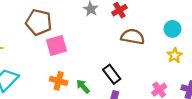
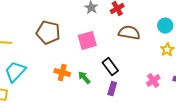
brown pentagon: (39, 22) -> (48, 33), moved
pink square: (56, 45) -> (87, 41), moved

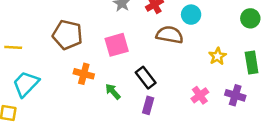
cyan circle: (165, 26) -> (191, 15), moved
orange cross: (62, 73) -> (84, 74), moved

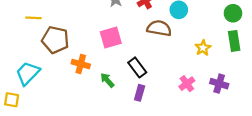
brown pentagon: (67, 35) -> (55, 40), moved
yellow line: (13, 47) -> (33, 18), moved
green rectangle: (252, 62) -> (234, 41), moved

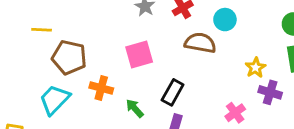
black rectangle: (137, 67) -> (173, 92), turned 66
cyan trapezoid: (28, 73) -> (55, 100), moved
purple cross: (219, 84) -> (270, 92), moved

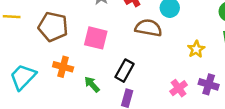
pink square: (139, 54) -> (96, 38), turned 30
brown pentagon: (69, 57) -> (53, 27), moved
purple cross: (270, 92) -> (209, 84), moved

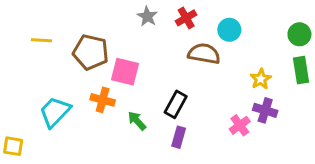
pink square: (96, 38) -> (125, 72), moved
purple cross: (209, 84) -> (265, 110), moved

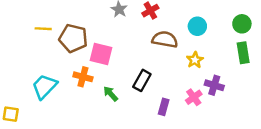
cyan circle: (229, 30) -> (197, 26), moved
yellow line: (41, 40) -> (43, 29), moved
yellow star: (261, 79) -> (195, 60), moved
purple rectangle: (179, 137) -> (164, 107), moved

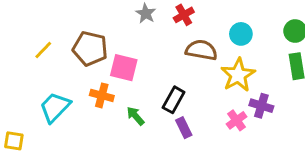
yellow line: (43, 29) -> (43, 50), moved, turned -49
yellow star: (195, 60) -> (238, 75), size x1.6
purple rectangle: (164, 107) -> (184, 128), moved, turned -42

